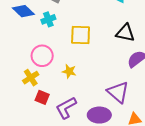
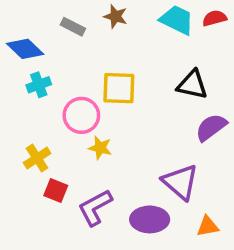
cyan cross: (48, 19) -> (39, 85), moved
pink circle: (42, 56) -> (81, 115), moved

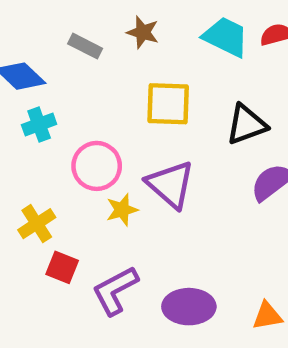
black triangle: (192, 85) -> (247, 124), turned -32
yellow square: (119, 88) -> (168, 104), moved
yellow star: (100, 148) -> (122, 210), turned -30
purple triangle: (180, 182) -> (170, 184), moved

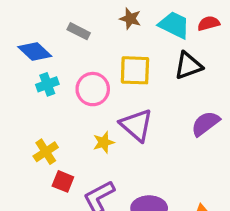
brown star: (143, 32) -> (130, 19), moved
black triangle: (247, 124) -> (188, 66), moved
pink circle: (97, 166) -> (93, 89), moved

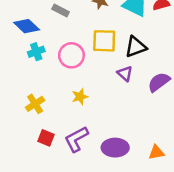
black triangle: (188, 66) -> (136, 47), moved
purple triangle: (137, 125) -> (125, 74), moved, size x0.6
red square: (63, 181) -> (46, 138), moved

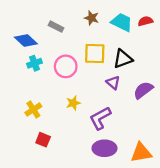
purple L-shape: (76, 139) -> (100, 118), moved
orange triangle: (156, 152) -> (141, 153), size x1.5

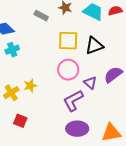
gray rectangle: (56, 27) -> (41, 16), moved
pink circle: (66, 66) -> (68, 70), moved
purple triangle: (113, 83) -> (90, 83), moved
yellow star: (73, 103) -> (30, 86), moved

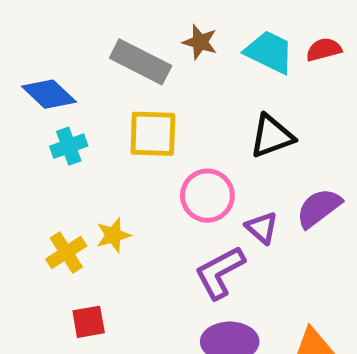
gray rectangle: (41, 16) -> (141, 62), size x1.6
yellow square: (68, 41) -> (153, 134), moved
red square: (20, 121) -> (89, 322), turned -32

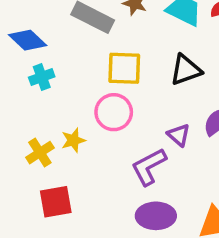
yellow square: (153, 134) -> (124, 68), moved
pink circle: (207, 196) -> (114, 112), moved
red square: (89, 322) -> (56, 202), size x1.4

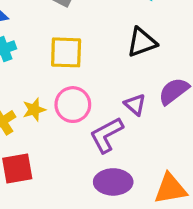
yellow square: (124, 68) -> (66, 52), moved
pink circle: (114, 112) -> (73, 105), moved

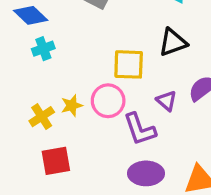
yellow square: (66, 52) -> (129, 64), moved
purple L-shape: (106, 135) -> (140, 129), turned -81

